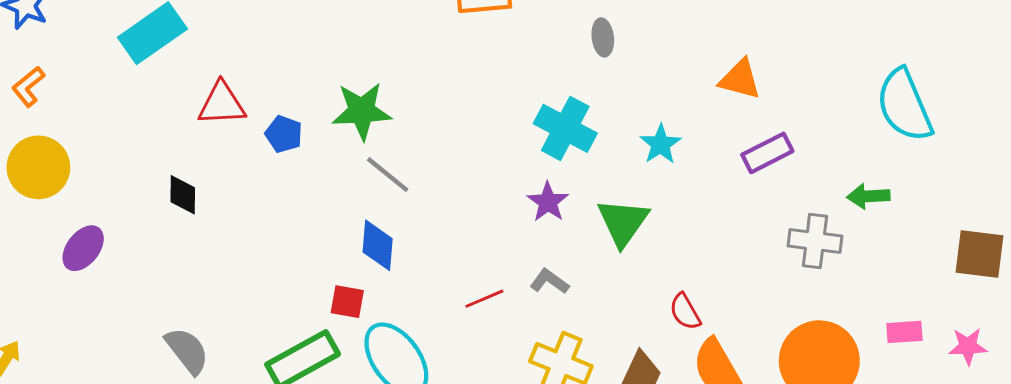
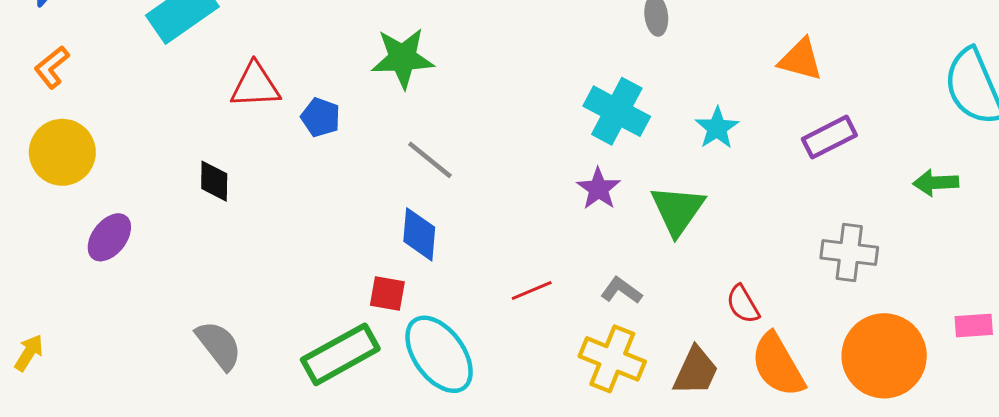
green star: (362, 111) -> (403, 58), moved
gray cross: (815, 241) -> (849, 253), moved
gray L-shape: (549, 281) -> (621, 291), moved

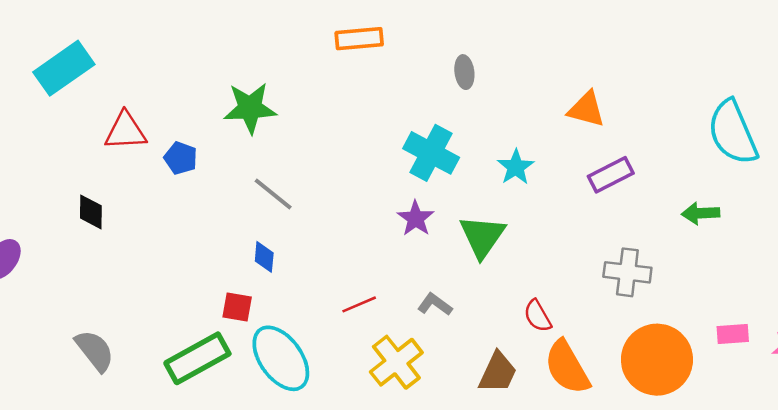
blue diamond: (419, 234) -> (264, 257), size x0.7
yellow cross: (612, 359) -> (396, 362), moved, turned 30

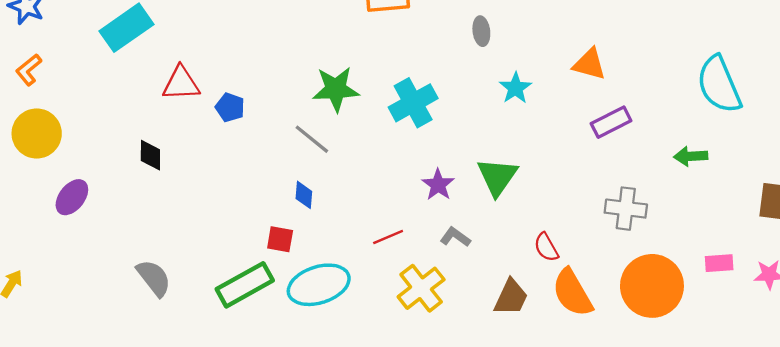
green star: (250, 108) -> (336, 89), moved
cyan cross: (431, 153) -> (413, 103), moved, turned 33
cyan star: (516, 167) -> (515, 88), moved
purple star: (416, 218) -> (438, 185), moved
cyan ellipse: (281, 358) -> (319, 285), turned -72

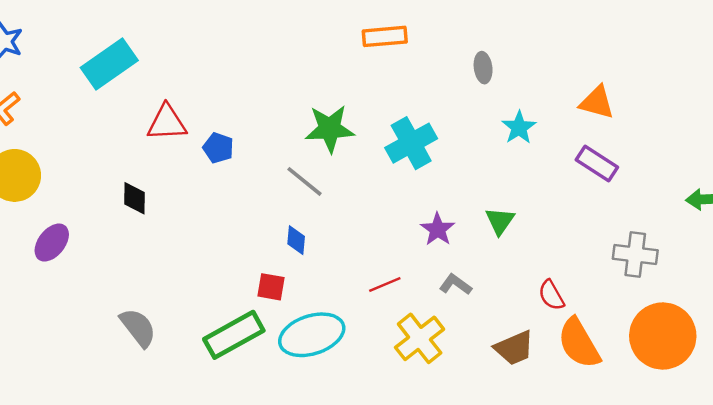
purple rectangle: (611, 122) -> (597, 163), moved, turned 60
green triangle: (497, 177) -> (500, 221), size x0.7
brown trapezoid: (511, 297) -> (514, 348), turned 42

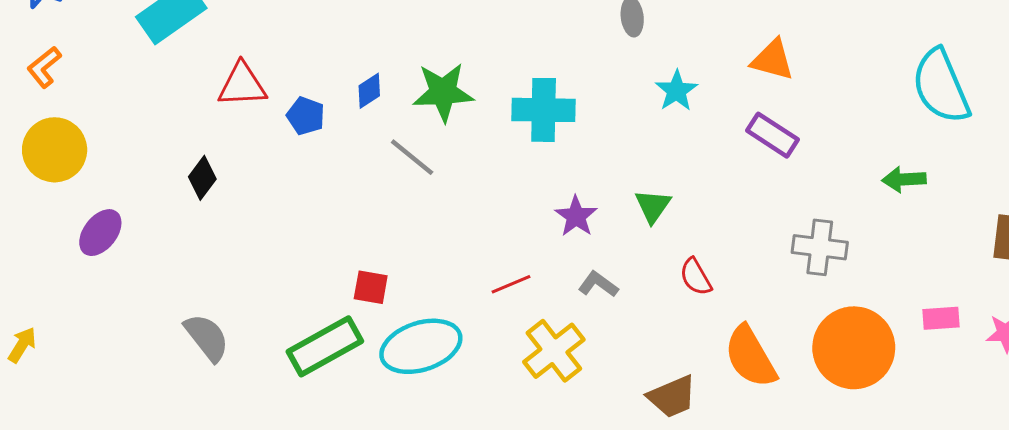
cyan cross: (411, 143) -> (544, 110), turned 30
black diamond: (134, 198) -> (202, 178), turned 36
blue diamond: (296, 240) -> (369, 91), moved, turned 52
red semicircle: (551, 295) -> (696, 277), moved
brown trapezoid: (514, 348) -> (672, 397), moved

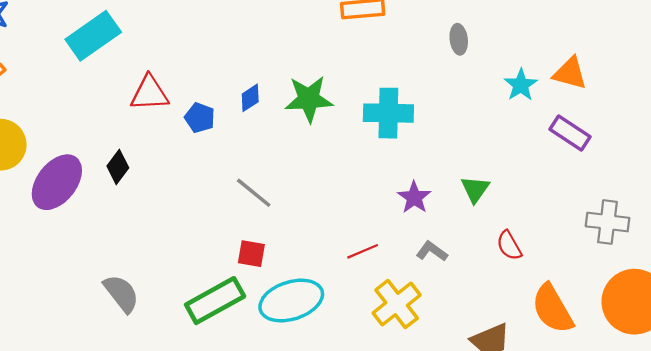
cyan star: (676, 91) -> (521, 85), moved
gray line: (412, 157) -> (254, 193), moved
purple ellipse: (100, 233) -> (57, 182), moved, size x1.5

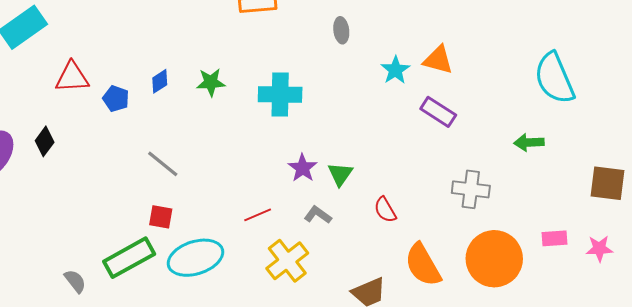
green star: (309, 99) -> (211, 82), size x0.7
green triangle: (475, 189) -> (340, 174), moved
gray semicircle: (121, 293) -> (75, 281), moved, size x0.7

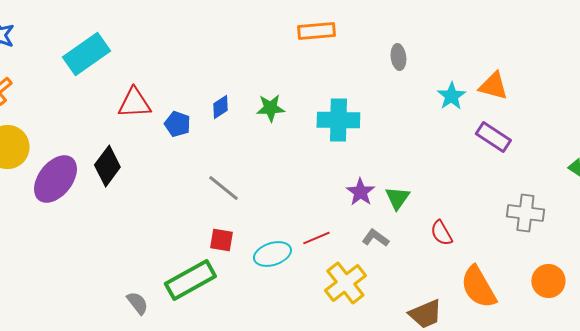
black diamond: (45, 141) -> (107, 166), size x1.4
cyan ellipse: (195, 258) -> (272, 254), moved, size x0.7
orange circle: (494, 259) -> (548, 281), size x0.6

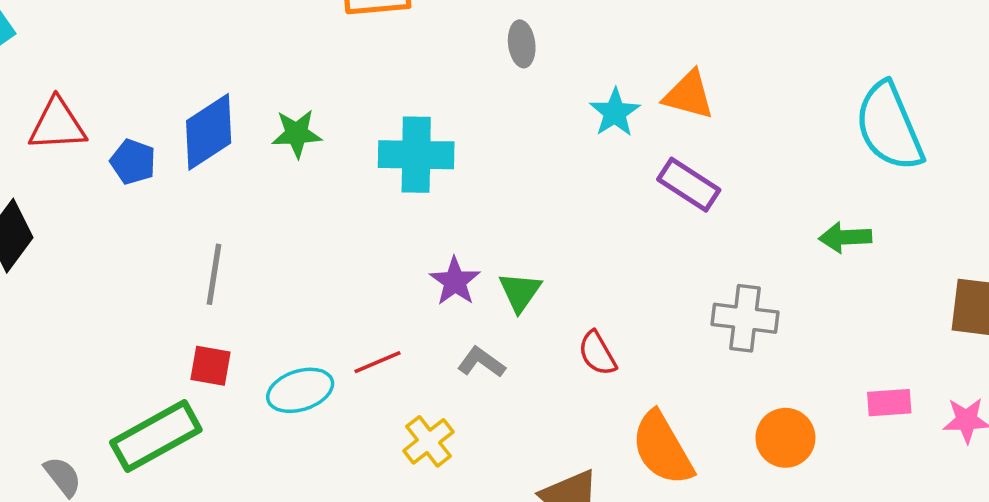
blue diamond: (220, 107) -> (209, 132), size x1.8
gray line: (223, 188) -> (214, 274), turned 60
yellow cross: (345, 283) -> (428, 441), size x0.7

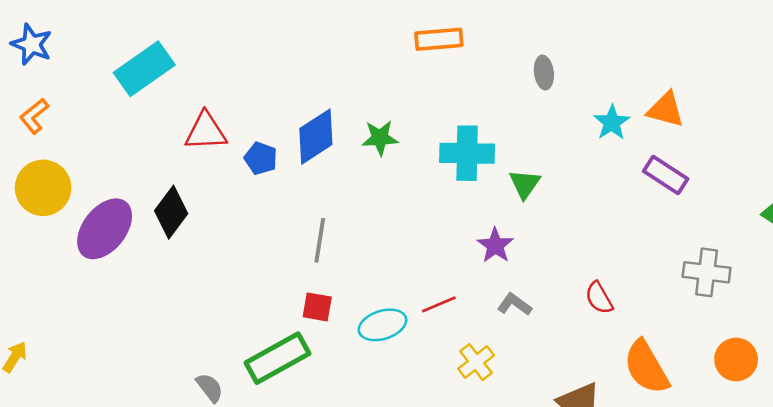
green triangle: (520, 292) -> (525, 184), moved

